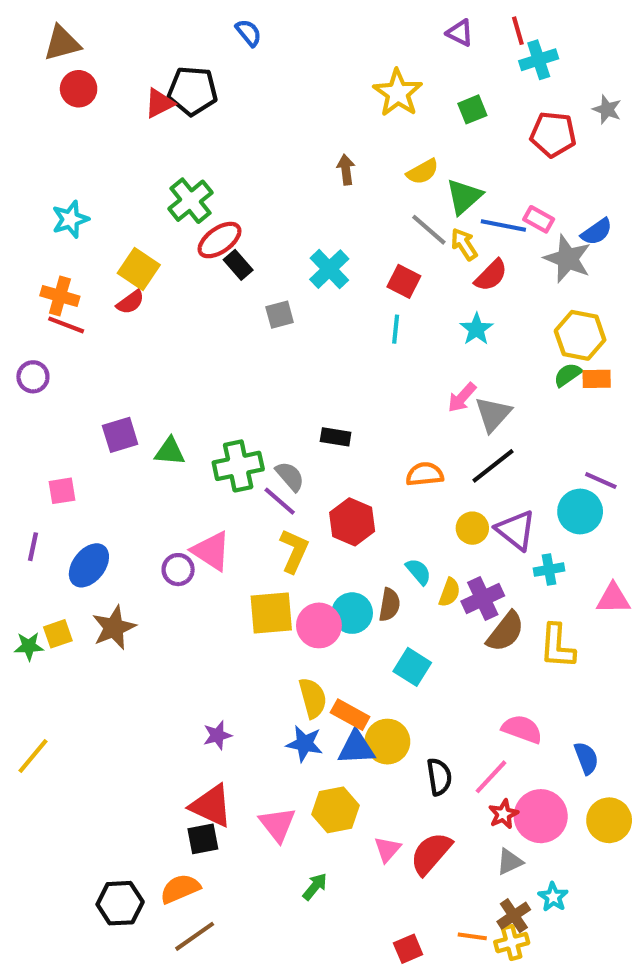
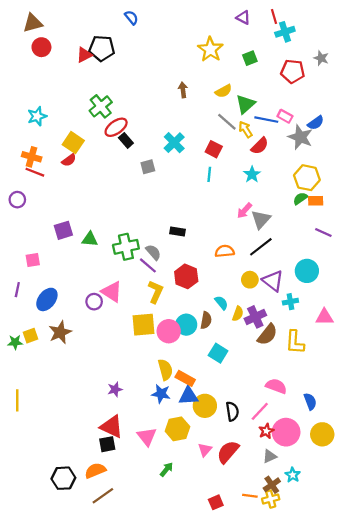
purple line: (601, 480) -> (323, 233), moved
yellow circle: (387, 742) -> (205, 406), moved
yellow line: (33, 756) -> (17, 400), turned -40

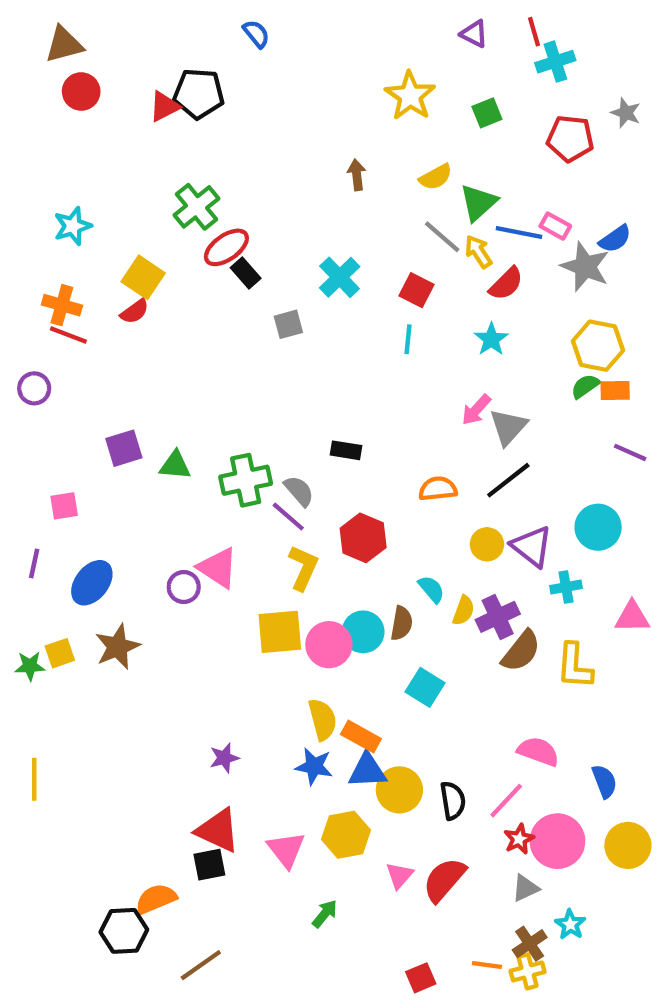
orange semicircle: (95, 471) -> (156, 899), moved

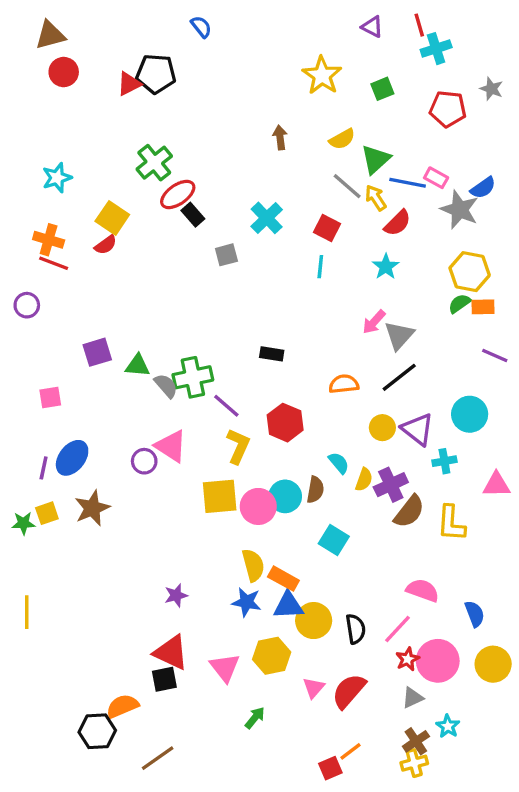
gray semicircle: (299, 491) -> (166, 386), moved
purple line: (34, 564) -> (44, 468), moved
orange line: (487, 965) -> (351, 751), moved, turned -45

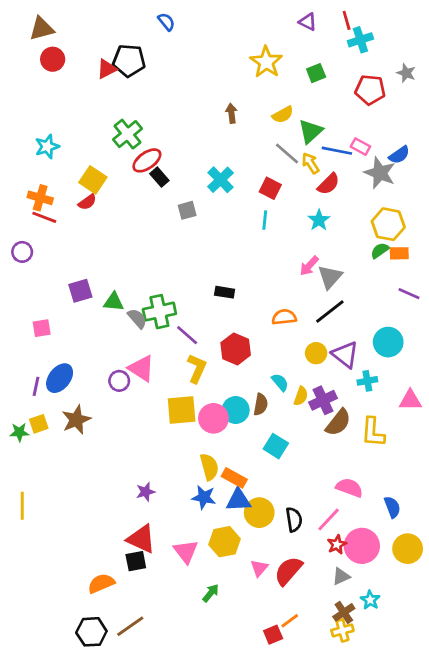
black hexagon: (97, 731) -> (91, 632), moved

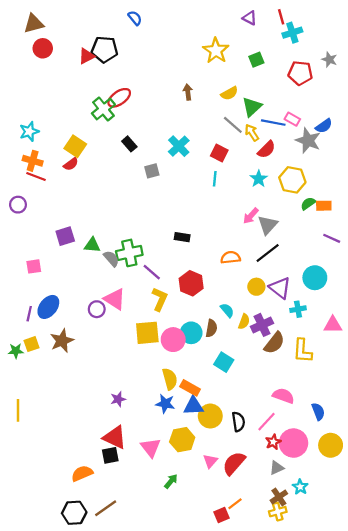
cyan star: (47, 147) -> (29, 132), moved
red ellipse: (147, 160) -> (119, 98), moved
yellow hexagon: (388, 224) -> (292, 180), moved

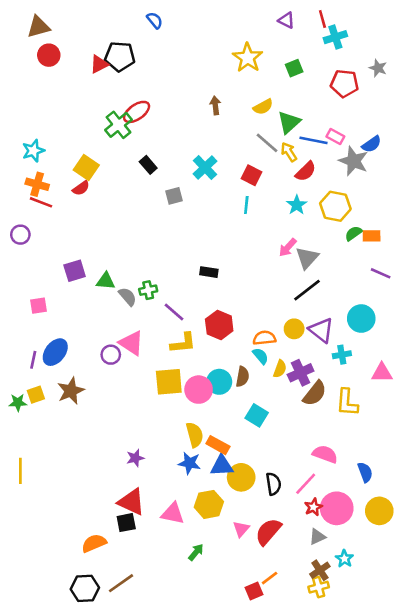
green cross: (129, 253) -> (148, 290), size x0.6
orange semicircle: (231, 257) -> (264, 338), moved
yellow L-shape: (160, 299) -> (183, 343), turned 60
pink triangle: (151, 448) -> (173, 513), turned -40

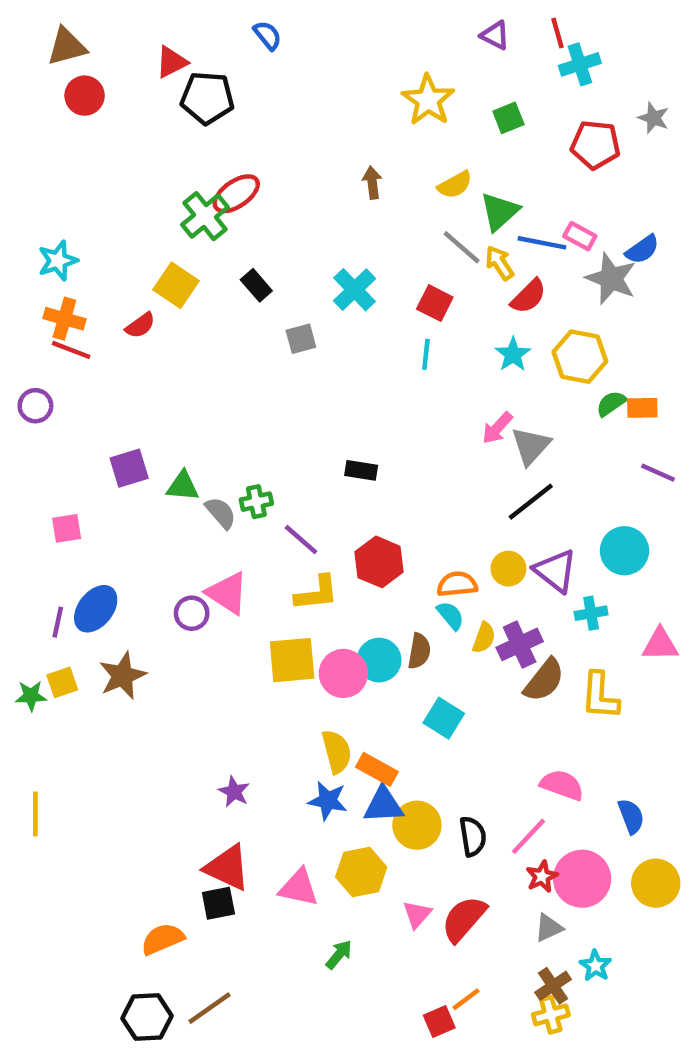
red triangle: (99, 64) -> (172, 62), moved
yellow square: (86, 167) -> (176, 285), moved
purple star: (135, 458) -> (234, 792), turned -30

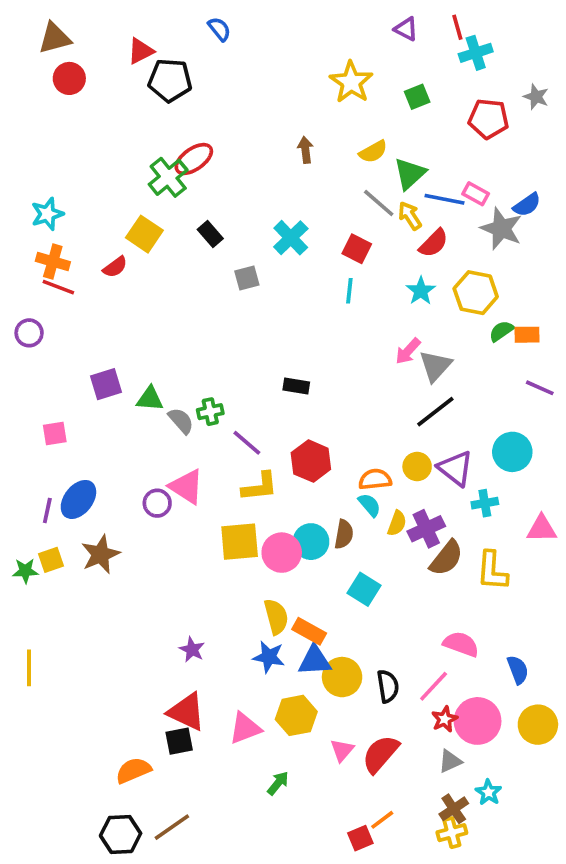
pink triangle: (299, 888) -> (245, 728), turned -33

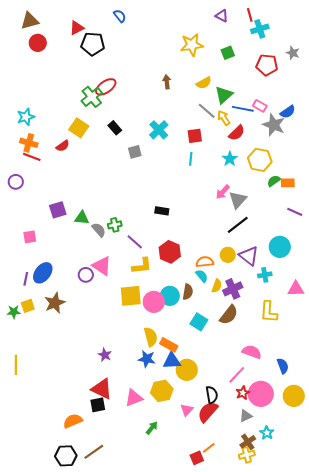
yellow star: (351, 82) -> (192, 45), turned 30
red square: (357, 249) -> (195, 136), turned -35
brown semicircle: (446, 558) -> (229, 315), moved
black semicircle: (388, 686) -> (212, 395), moved

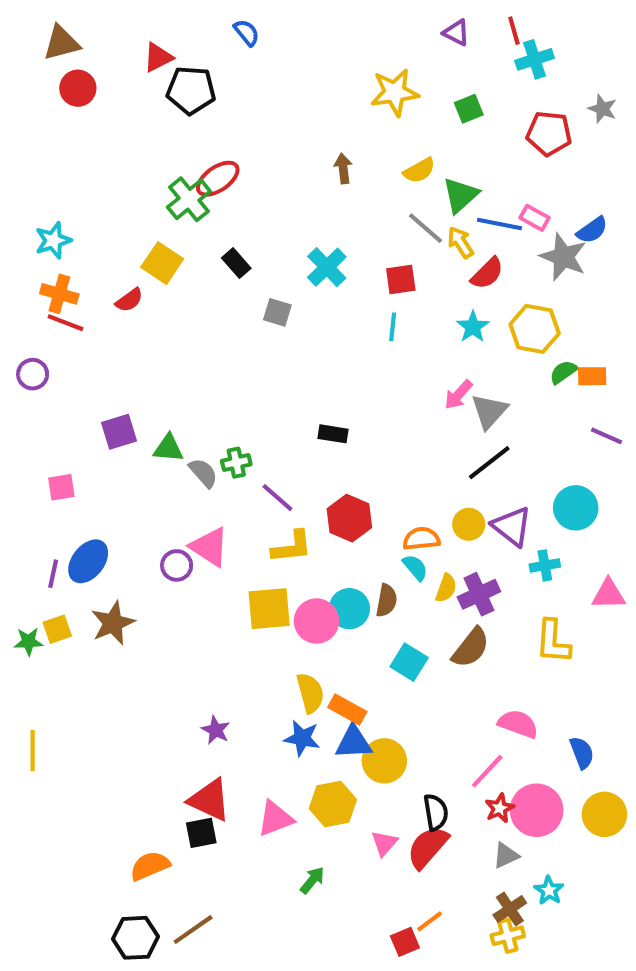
gray square: (135, 152) -> (277, 312), turned 32

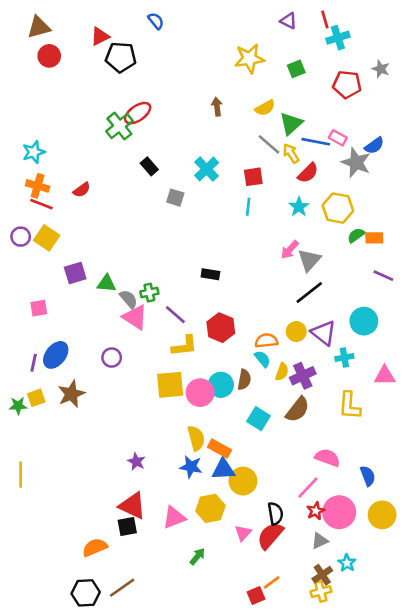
yellow square: (162, 263) -> (47, 238), moved
pink triangle: (210, 547) -> (135, 317), moved

